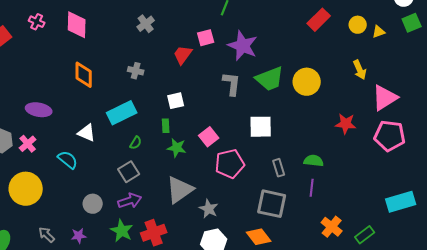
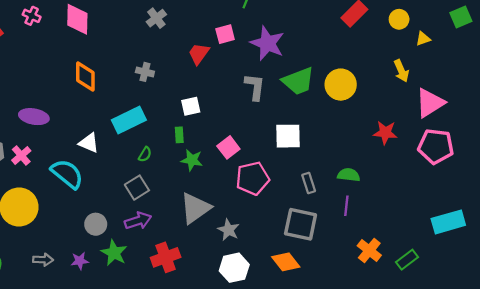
yellow triangle: (379, 32) -> (423, 39), moved
cyan semicircle: (68, 160) -> (67, 174), size x1.4
green star: (122, 231) -> (114, 253), moved
gray arrow: (47, 235) -> (43, 260), turned 138

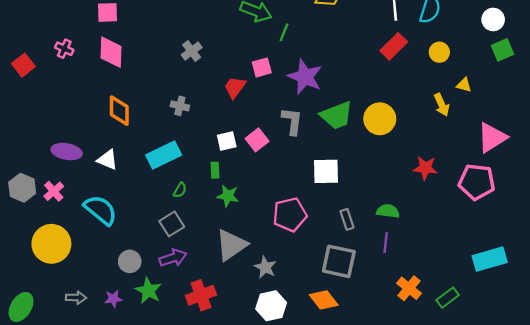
yellow triangle: (423, 39) -> (464, 85), moved, turned 35
pink triangle: (430, 103) -> (492, 137), moved
white triangle: (89, 143) -> (107, 160), moved
pink square: (228, 147) -> (257, 140), moved

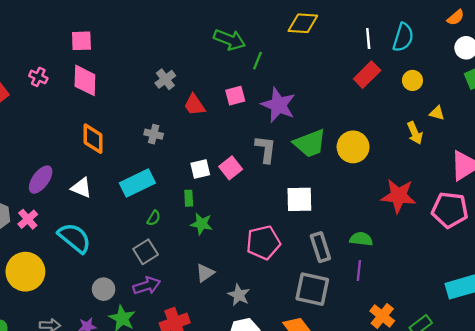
red trapezoid: (235, 87) -> (194, 105), moved, turned -70
purple ellipse: (67, 152) -> (41, 180), turned -64
red star: (425, 168) -> (398, 196), size x1.4
gray rectangle: (347, 219) -> (320, 247), size x1.4
gray triangle: (231, 245) -> (205, 273), size x0.6

